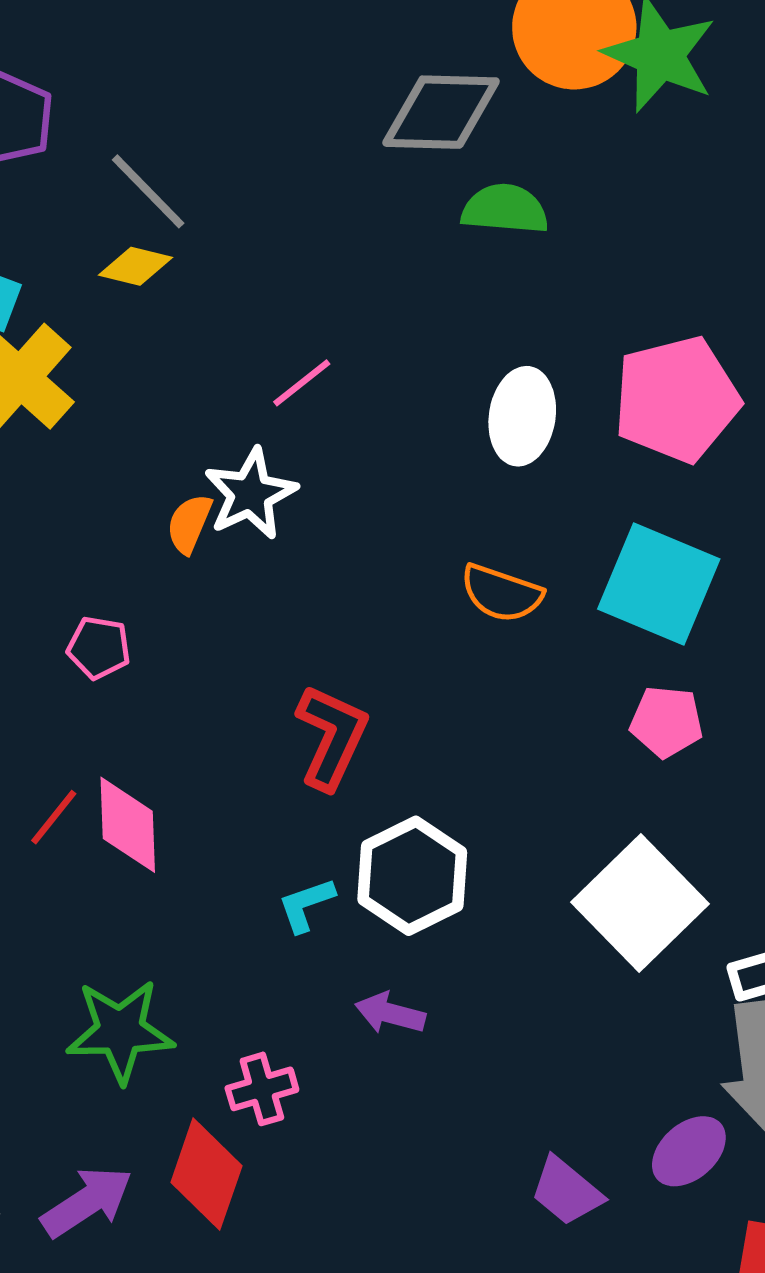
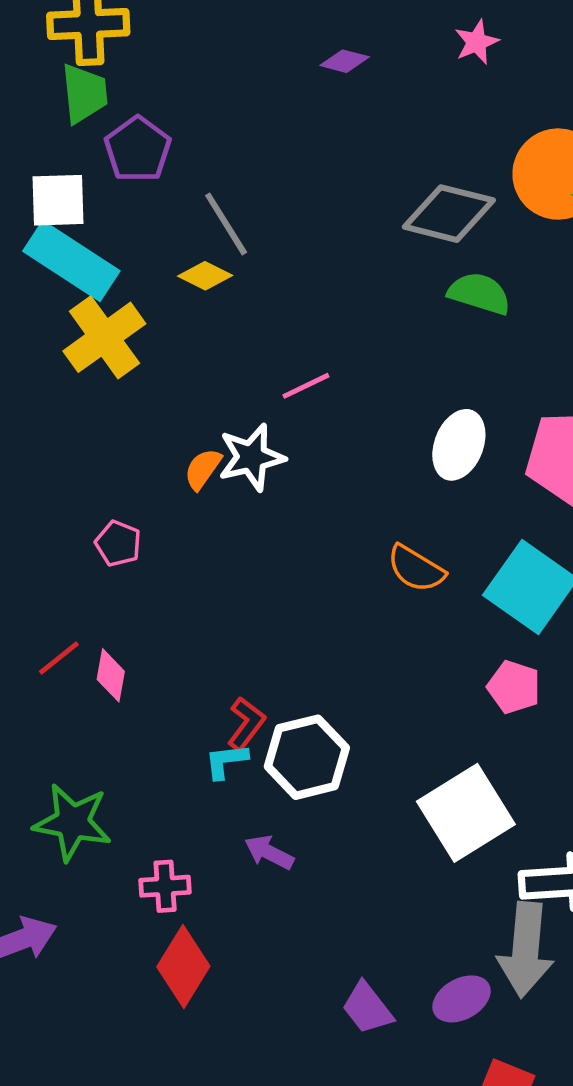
red L-shape: (332, 737) -> (246, 724), moved, size x0.7
pink diamond: (128, 825) -> (111, 675), size x0.7
red diamond: (206, 1174) -> (183, 967), moved

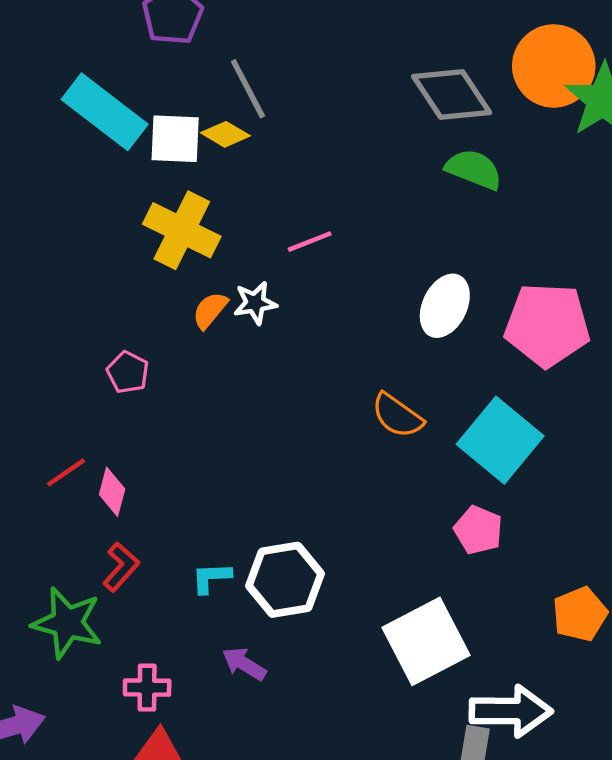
white square: (58, 200) -> (175, 139), moved
gray diamond: (449, 214) -> (452, 95), turned 38
yellow cross: (104, 337) -> (182, 230), moved, turned -32
white star: (251, 457) -> (255, 303), size x0.7
red L-shape: (246, 724) -> (121, 567), moved

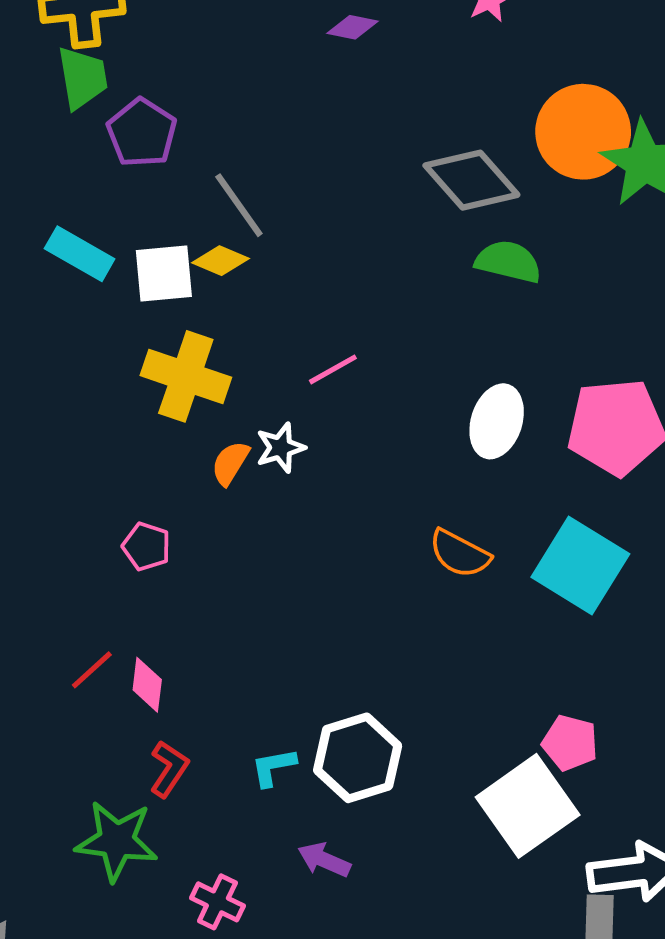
cyan rectangle: (105, 112) -> (80, 254), size x0.7
pink pentagon: (478, 530) -> (570, 743), moved
pink cross: (147, 688) -> (217, 902), turned 33

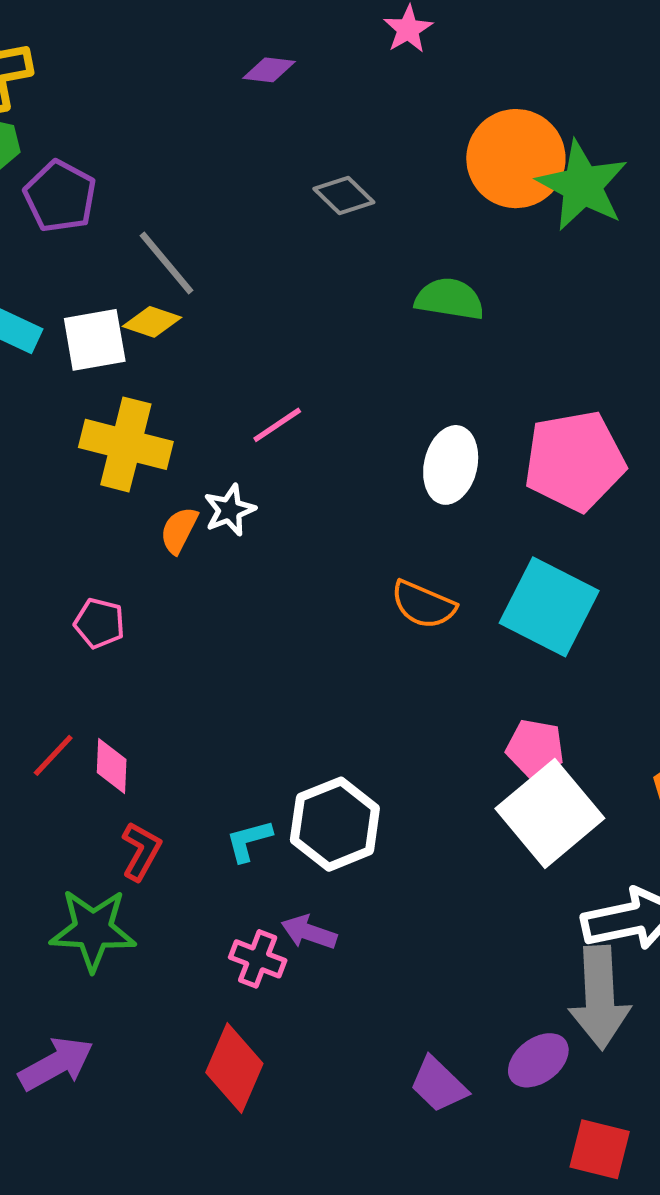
gray diamond: (471, 180) -> (344, 196), moved, size x0.6
pink pentagon: (570, 743) -> (535, 748), moved
white square: (528, 806) -> (550, 813), moved
pink cross: (217, 902) -> (258, 959), moved

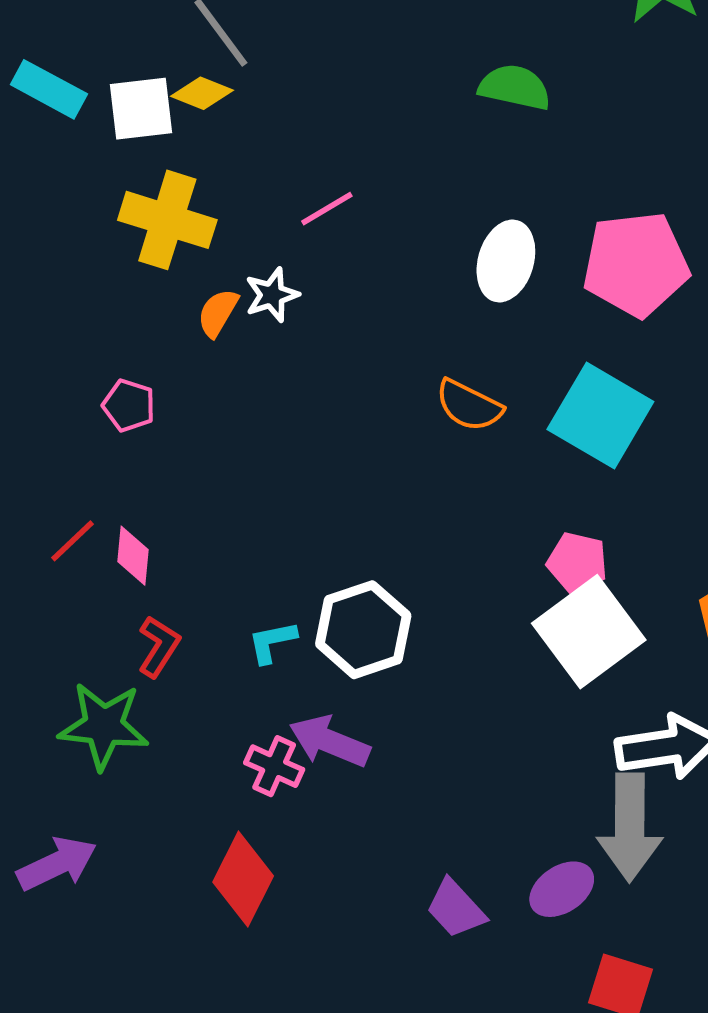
purple arrow: (309, 932) -> (329, 741), size x1.4

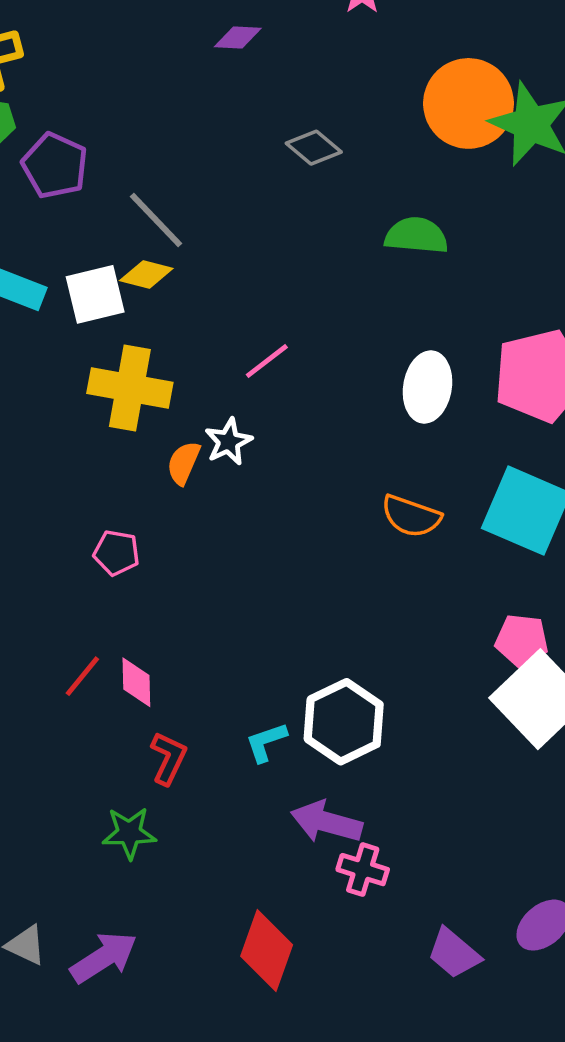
green star: (104, 726) -> (129, 833), size x0.7
pink cross: (274, 766) -> (363, 870), moved

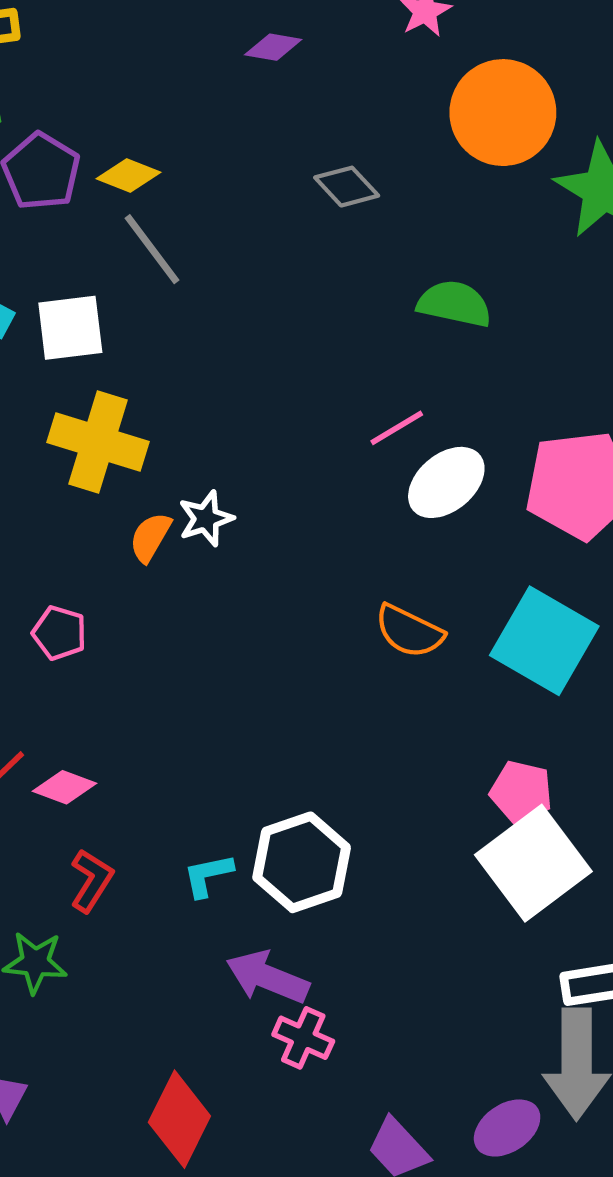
orange circle: (468, 103) -> (503, 113), moved
yellow diamond: (146, 275) -> (129, 176), moved
pink line: (267, 361) -> (397, 428), moved
white ellipse: (427, 387) -> (446, 482), turned 34
pink diamond: (136, 682) -> (65, 787), turned -75

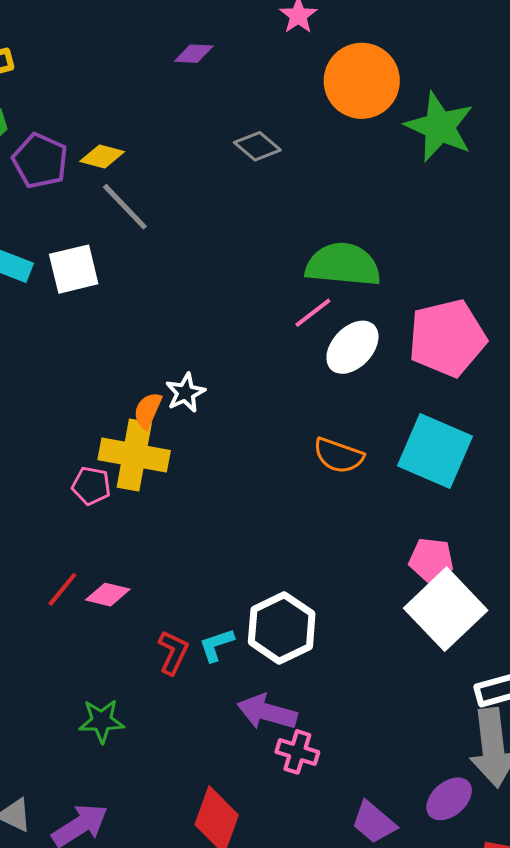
green semicircle: (454, 304) -> (343, 265), moved, size x1.4
yellow cross: (98, 442) -> (134, 455), moved
red L-shape: (91, 880) -> (173, 652), moved

